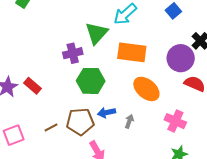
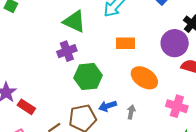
green triangle: (96, 33) -> (74, 21), moved, turned -40
orange rectangle: (132, 52) -> (125, 43), size x0.7
red rectangle: (32, 86) -> (26, 107), moved

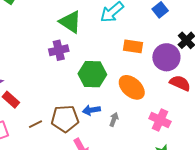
orange rectangle: (125, 43) -> (133, 46), moved
green hexagon: (88, 77) -> (92, 74), moved

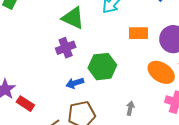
orange ellipse: (132, 87) -> (161, 72), moved
blue arrow: (91, 110) -> (75, 83), moved

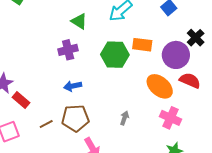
green triangle: (73, 18) -> (79, 21), size x0.7
green hexagon: (102, 67) -> (115, 55), moved

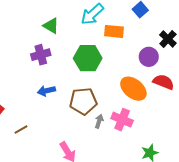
orange rectangle: (142, 45) -> (114, 31), moved
purple circle: (176, 55) -> (149, 57), size x0.7
brown pentagon: (75, 118) -> (83, 101), moved
pink cross: (170, 118) -> (122, 120), moved

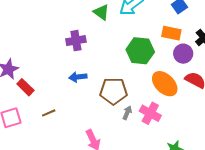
green triangle: (51, 26) -> (101, 12), moved
orange rectangle: (114, 31) -> (171, 33), moved
green hexagon: (88, 58) -> (140, 51), moved

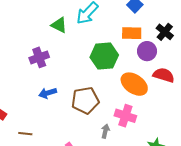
brown line: (49, 113) -> (25, 134), turned 40
gray arrow: (127, 113) -> (105, 131), moved

